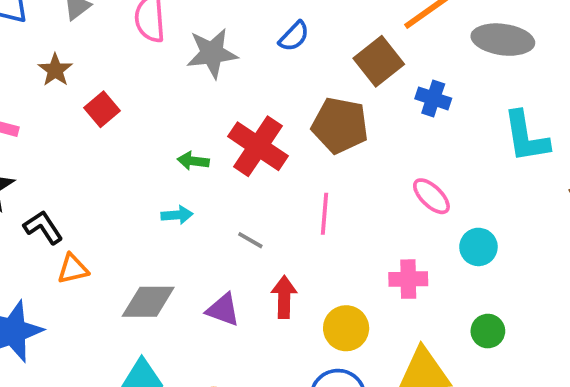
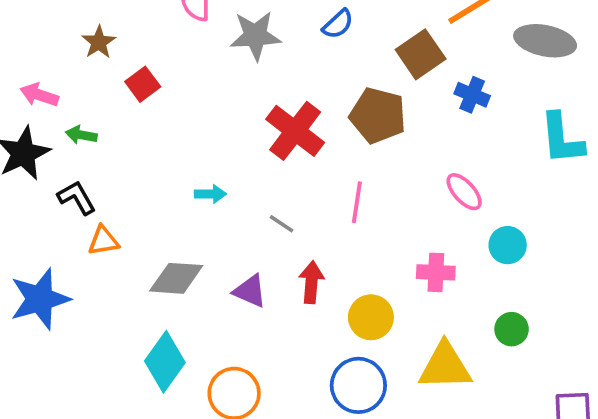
green arrow: (193, 161) -> (81, 135), moved

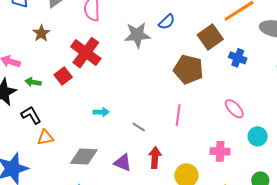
gray star: (255, 36) -> (137, 35), moved
red square: (143, 84) -> (63, 76), moved
red cross: (295, 131) -> (86, 53), moved

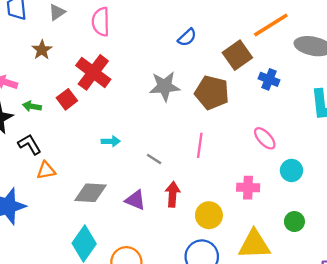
gray star: (137, 35) -> (165, 86), moved

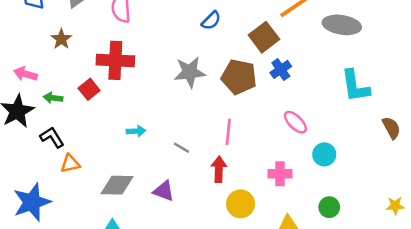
red cross: (93, 72) -> (115, 60), turned -32
blue cross: (269, 79) -> (281, 69), moved, turned 36
red arrow: (173, 194) -> (219, 169), moved

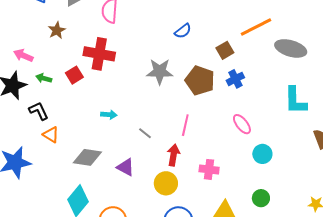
brown square: (264, 37) -> (225, 50), size x0.7
orange triangle: (70, 164) -> (51, 135), turned 36
pink cross: (280, 174) -> (209, 169), moved
yellow circle: (241, 204) -> (166, 183), moved

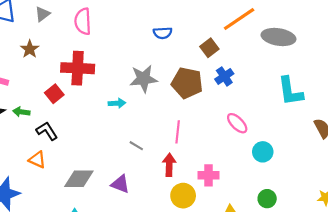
blue semicircle: (183, 31) -> (163, 33), turned 42
green arrow: (44, 78) -> (21, 112), moved
black L-shape: (39, 111) -> (47, 131), moved
cyan arrow: (109, 115) -> (117, 103), moved
yellow circle: (166, 183) -> (183, 196), moved

